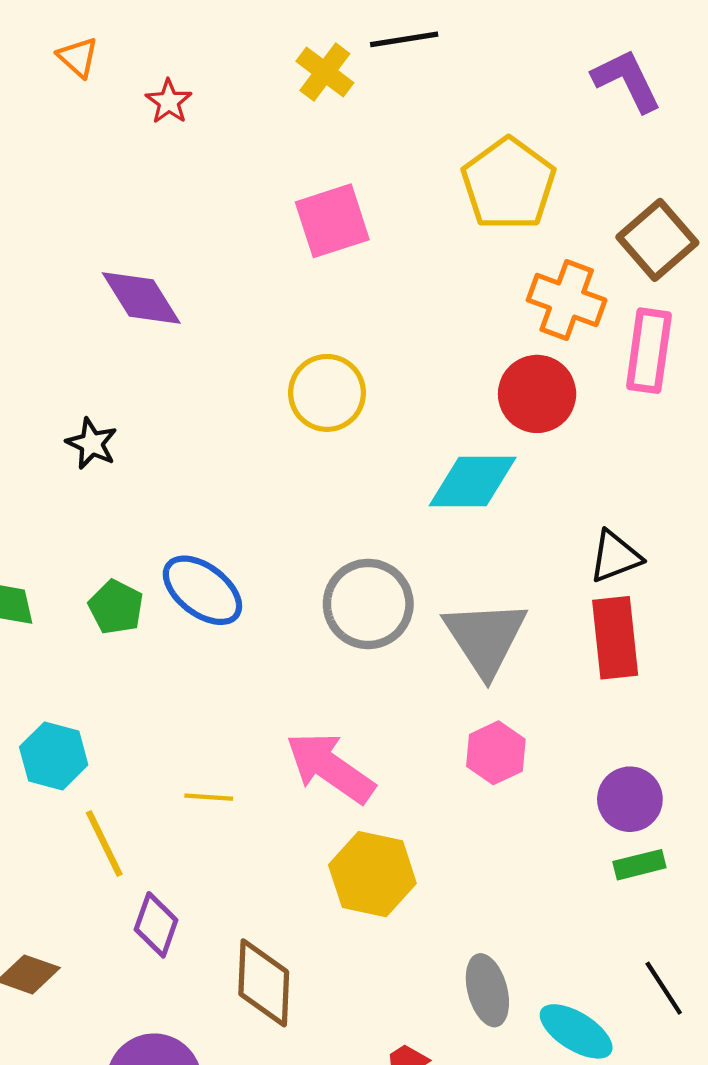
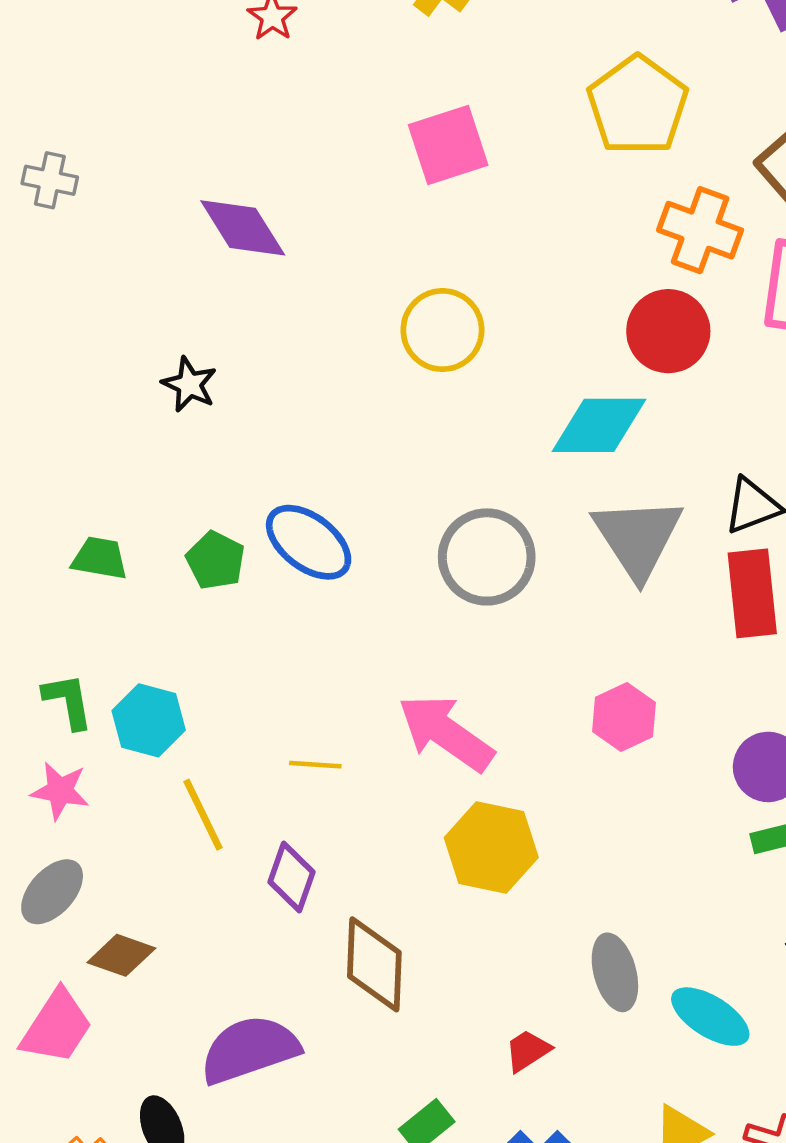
gray triangle: (485, 638) -> (638, 538), moved
purple diamond: (156, 925) -> (292, 877), moved

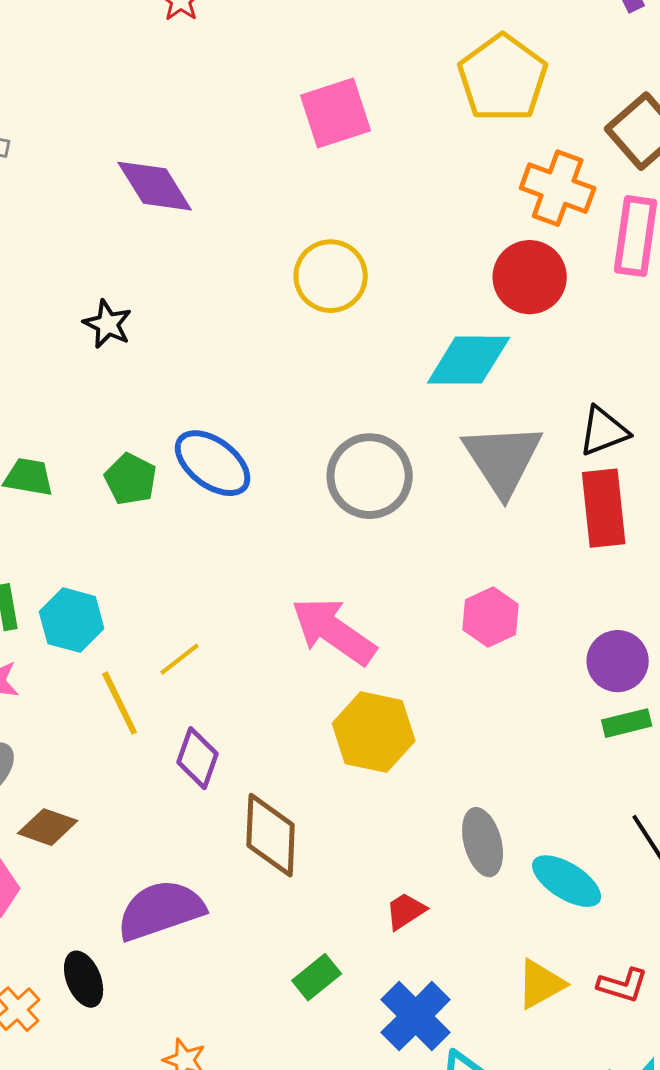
yellow line: (315, 765) -> (180, 659), moved, turned -42

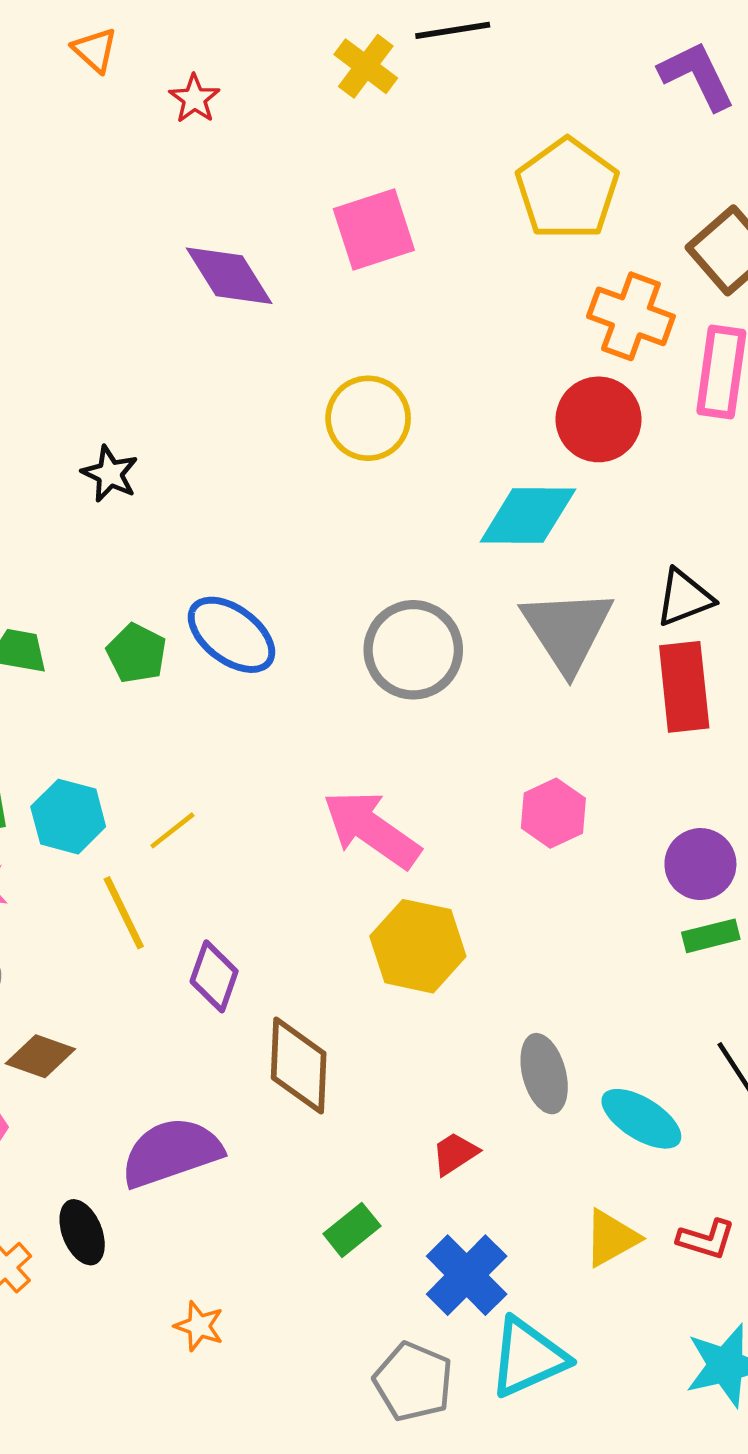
purple diamond: (155, 186) -> (229, 276), moved
yellow line: (180, 659) -> (172, 830), moved

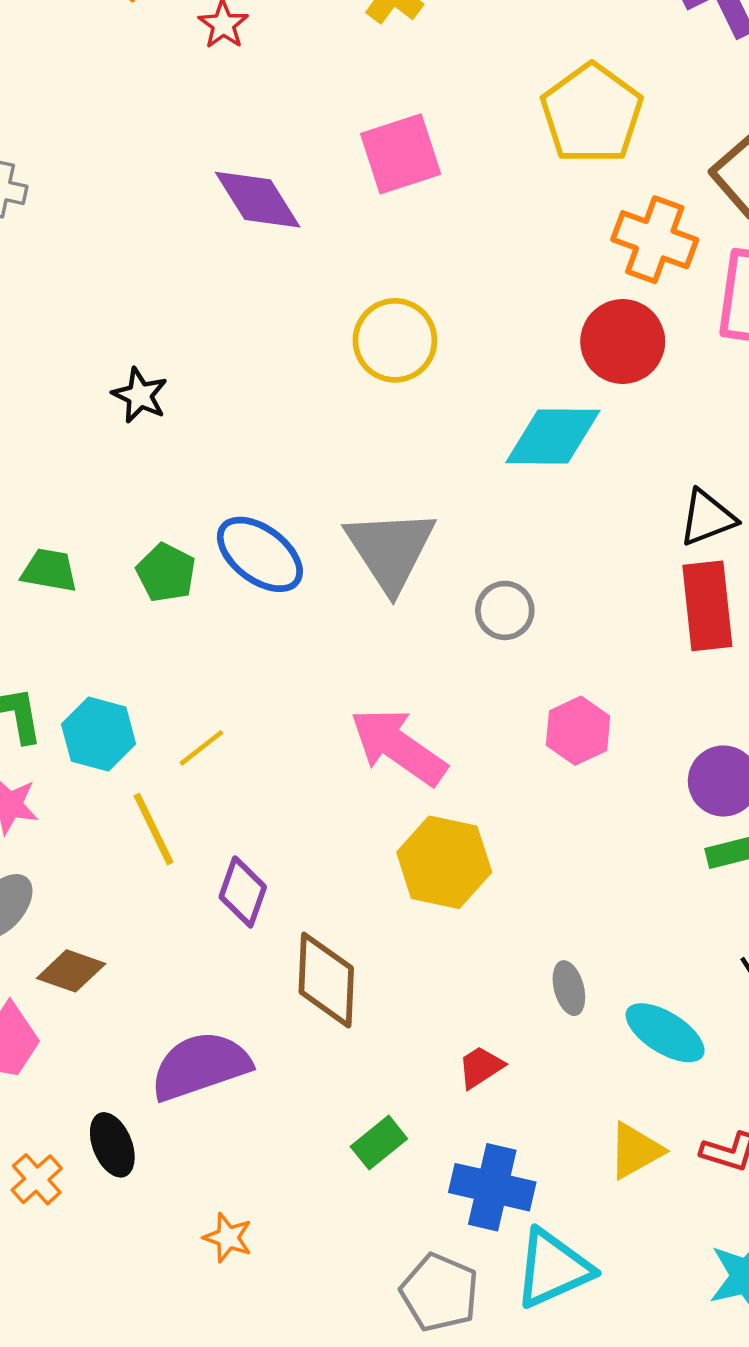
gray triangle: (567, 630) -> (390, 550), moved
gray circle: (413, 650) -> (505, 610), moved, size x0.6
gray ellipse: (544, 1074) -> (569, 988), size x0.7
blue cross: (467, 1275) -> (492, 1187), turned -32

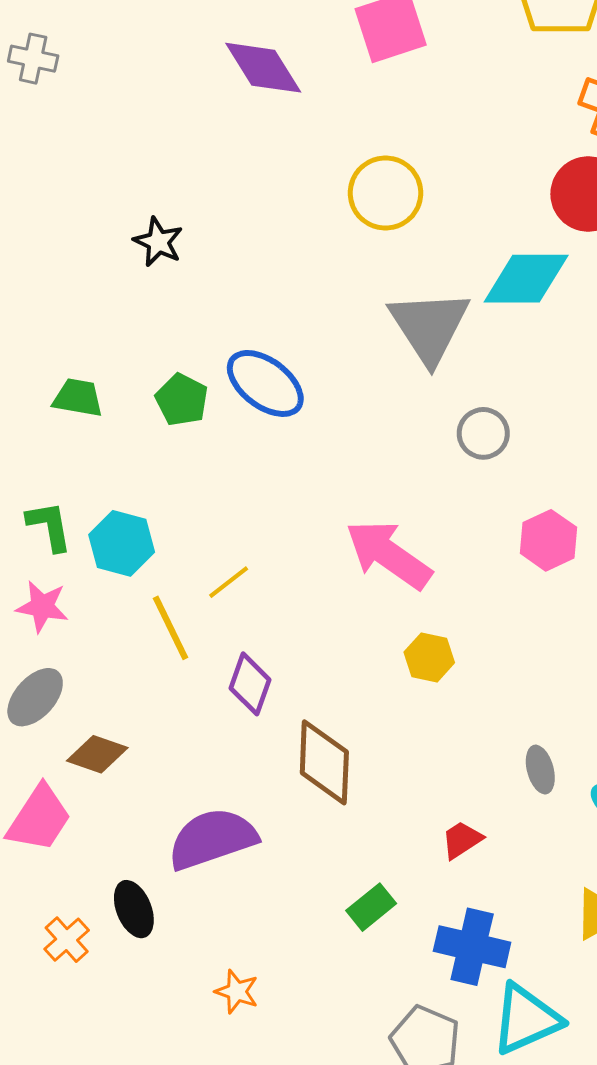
gray triangle: (390, 550) -> (429, 326), moved
yellow line: (202, 748) -> (229, 582), moved
yellow hexagon: (444, 862) -> (429, 657), size x0.6

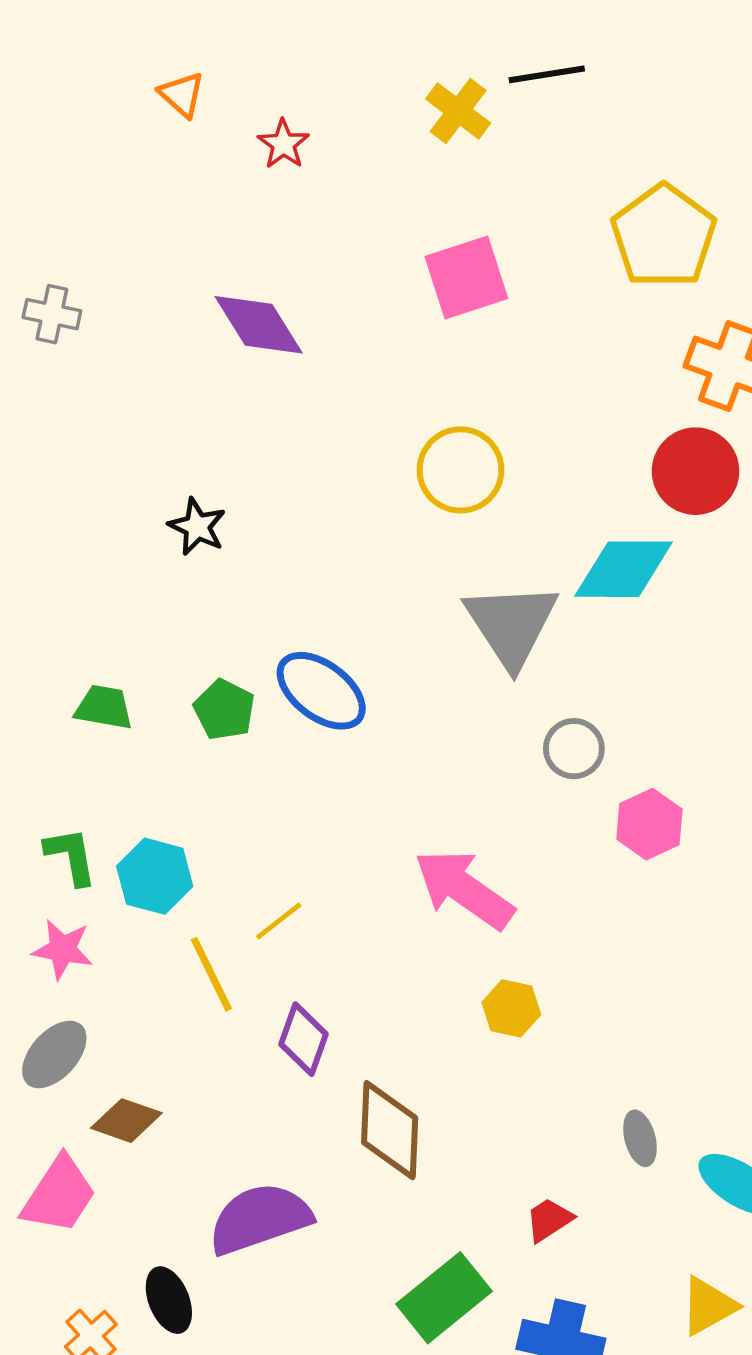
purple diamond: (263, 68) -> (259, 325), moved
pink hexagon: (548, 540) -> (649, 824), moved
green rectangle: (371, 907) -> (444, 1298), size x1.6

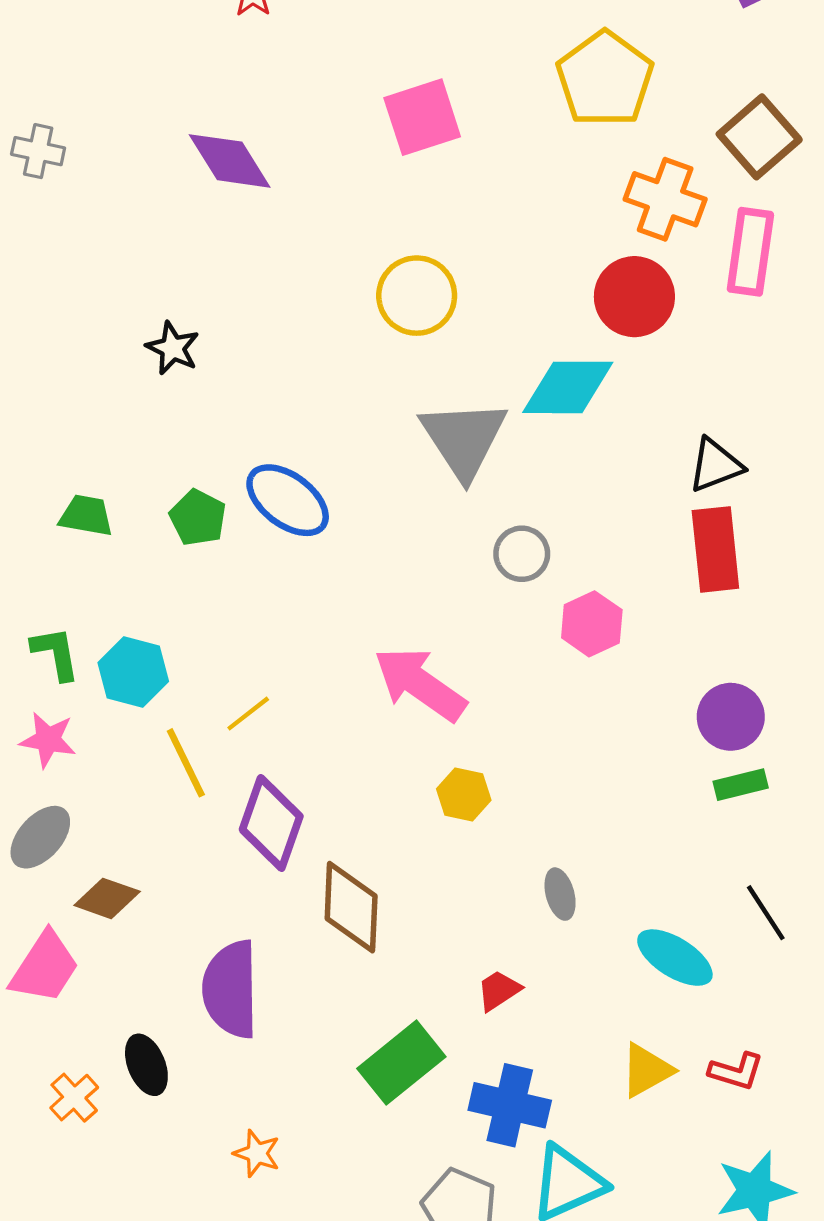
purple diamond: (303, 1039) -> (271, 823), size x1.4
gray ellipse: (640, 1138) -> (560, 894), moved
purple semicircle: (260, 1219) -> (231, 989), turned -72

